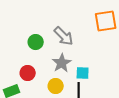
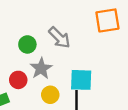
gray star: (62, 63) -> (41, 68), moved
cyan square: (83, 73) -> (81, 80), size x1.5

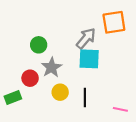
gray arrow: (59, 38) -> (86, 38), moved, turned -95
cyan square: (81, 80) -> (89, 59), moved

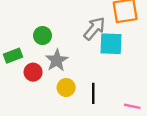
cyan square: (89, 59) -> (111, 44), moved
green rectangle: (13, 98) -> (13, 56), moved

